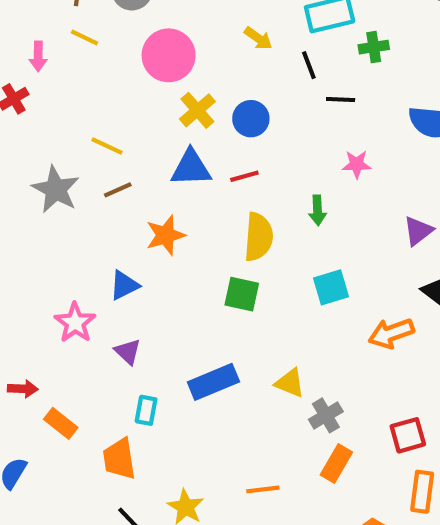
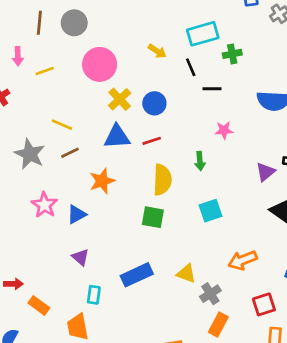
yellow line: (84, 37) -> (45, 71), moved, turned -42
pink arrow: (38, 56) -> (18, 56), moved
pink star: (75, 323) -> (44, 205), moved
orange arrow: (391, 333) -> (243, 260), moved

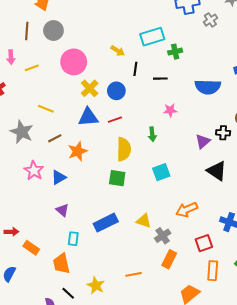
black line: (191, 67) -> (135, 69), moved, turned 32
brown line: (70, 153) -> (55, 138), moved

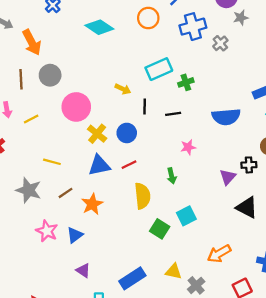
green square: (117, 178) -> (160, 229), moved, turned 30

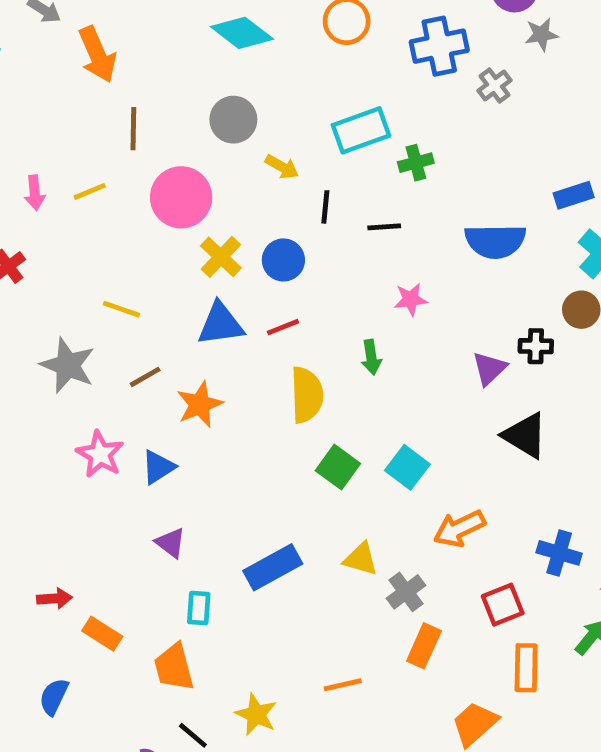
gray circle: (50, 75) -> (233, 120), moved
brown line: (21, 79) -> (133, 129), moved
yellow line: (31, 119) -> (90, 191), moved
cyan square: (186, 216) -> (407, 467), moved, turned -30

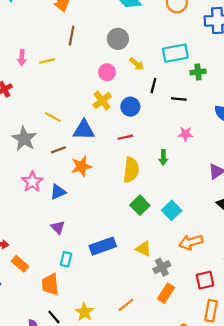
pink circle: (181, 197) -> (107, 72), moved, size x0.6
blue triangle: (221, 324) -> (84, 130), moved
orange line: (343, 685) -> (126, 305), turned -35

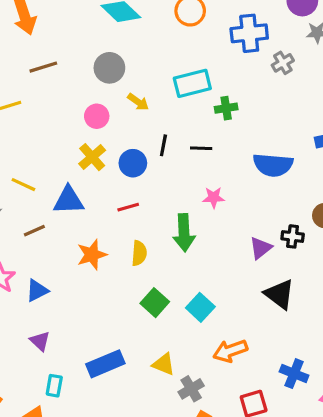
brown line: (72, 36) -> (43, 67), turned 66
black line: (153, 85) -> (163, 145), moved
green arrow: (163, 157) -> (184, 233), size x1.6
orange star: (81, 166) -> (92, 255), moved
yellow semicircle: (131, 170) -> (139, 253), size x0.7

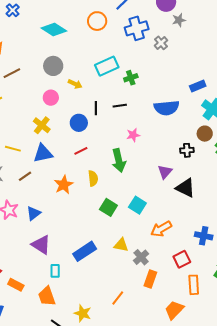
yellow cross: (92, 157) -> (42, 125), moved
purple triangle: (261, 248) -> (165, 172), moved
purple triangle: (40, 341) -> (41, 245), size x1.5

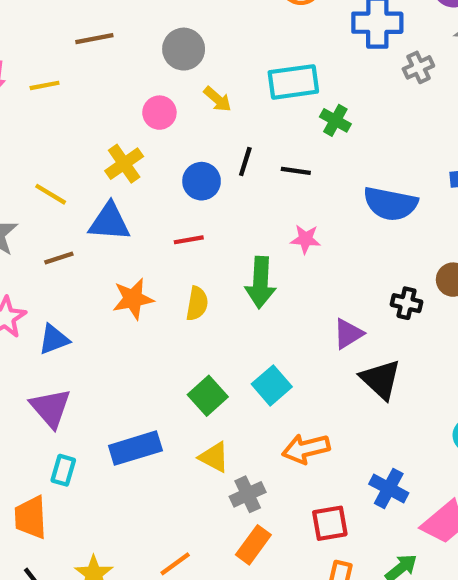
green cross: (131, 78) -> (335, 120), turned 32
green square: (108, 207) -> (208, 396), moved

